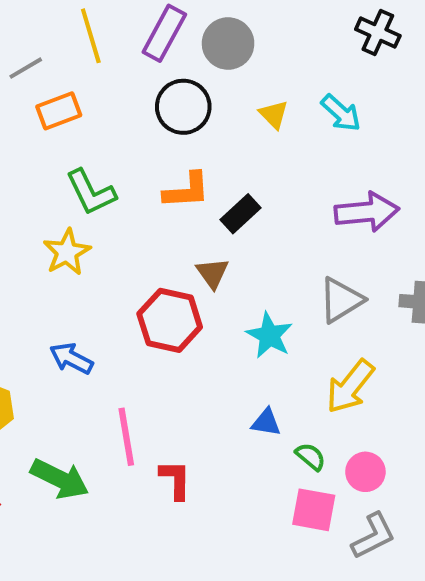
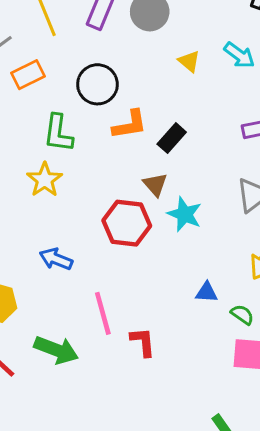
black circle: (183, 107) -> (97, 84), moved
green L-shape: (91, 192) -> (58, 133), turned 39
cyan star: (269, 335) -> (185, 214), moved

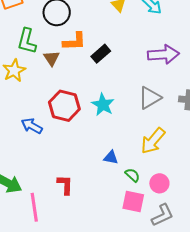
brown triangle: (155, 185) -> (52, 58), moved
blue arrow: (56, 259) -> (32, 126), moved
pink line: (103, 313) -> (34, 207), moved

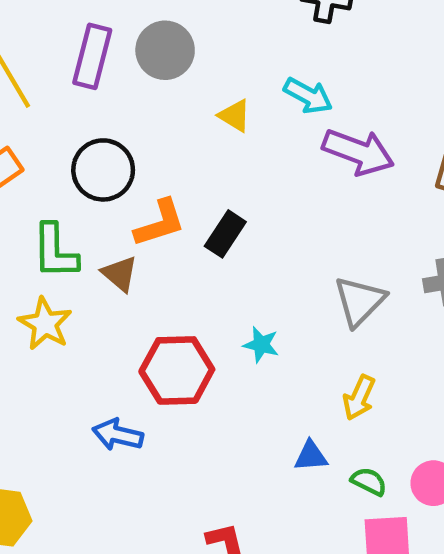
purple arrow: (163, 54) -> (358, 152), moved, turned 40
cyan star: (103, 105) -> (261, 345), size x0.7
yellow arrow: (153, 141) -> (359, 398), moved, size x0.7

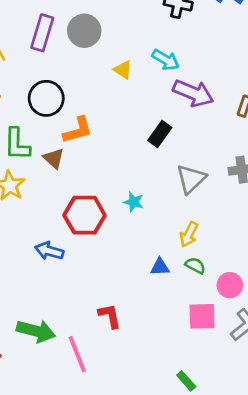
black rectangle: (225, 234) -> (160, 134), moved
green semicircle: (369, 481) -> (195, 266), moved

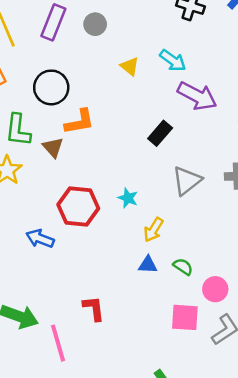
gray circle: (84, 31) -> (95, 24), size x0.7
yellow arrow: (189, 234) -> (154, 230), moved

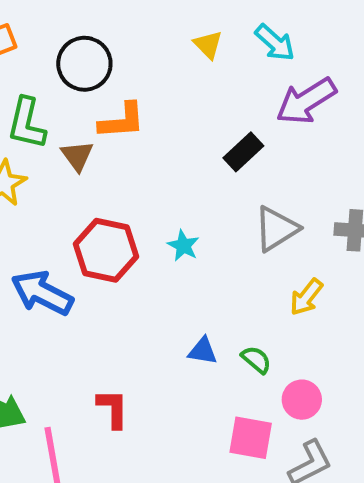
purple arrow: (197, 96) -> (306, 101), turned 114
yellow arrow: (154, 230) -> (306, 297), moved
blue arrow: (40, 239) -> (42, 293), size x1.4

